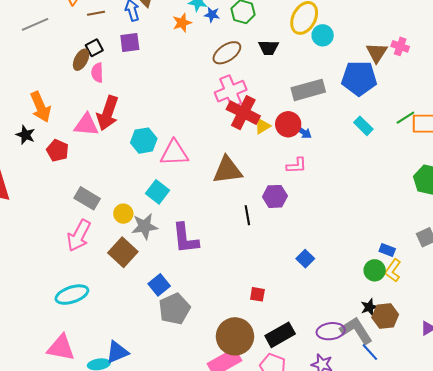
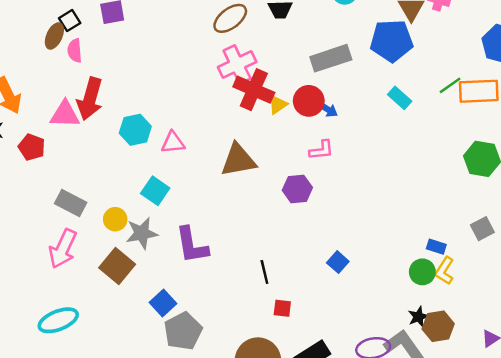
pink triangle: (174, 153) -> (173, 143), size x0.7
black line: (247, 215) -> (264, 272), moved

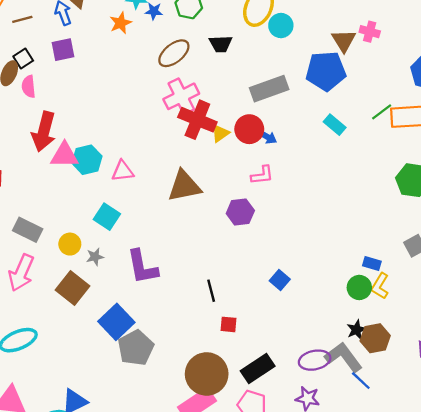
pink triangle: (65, 114) -> (64, 155), moved
gray star: (142, 233) -> (95, 257), size x0.6
blue square: (163, 303) -> (116, 322), size x1.4

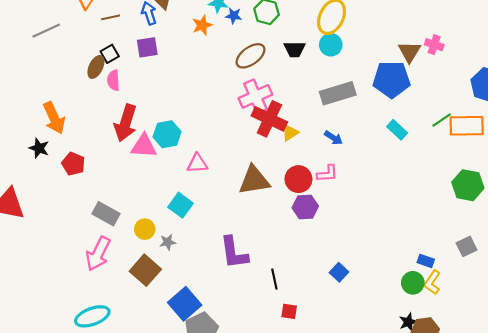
cyan circle: (281, 26) -> (331, 45), moved
red circle: (249, 129) -> (298, 179), moved
cyan hexagon: (87, 160) -> (167, 134), moved
purple L-shape: (142, 267) -> (234, 253), moved

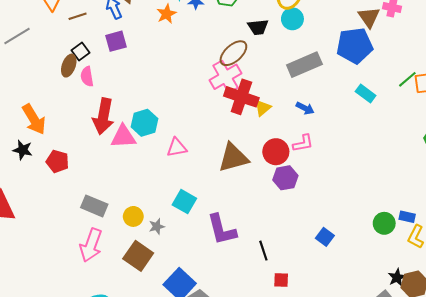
brown ellipse: (251, 56) -> (233, 53), moved
cyan square: (181, 205) -> (184, 202), moved
green circle: (413, 283) -> (384, 223), moved

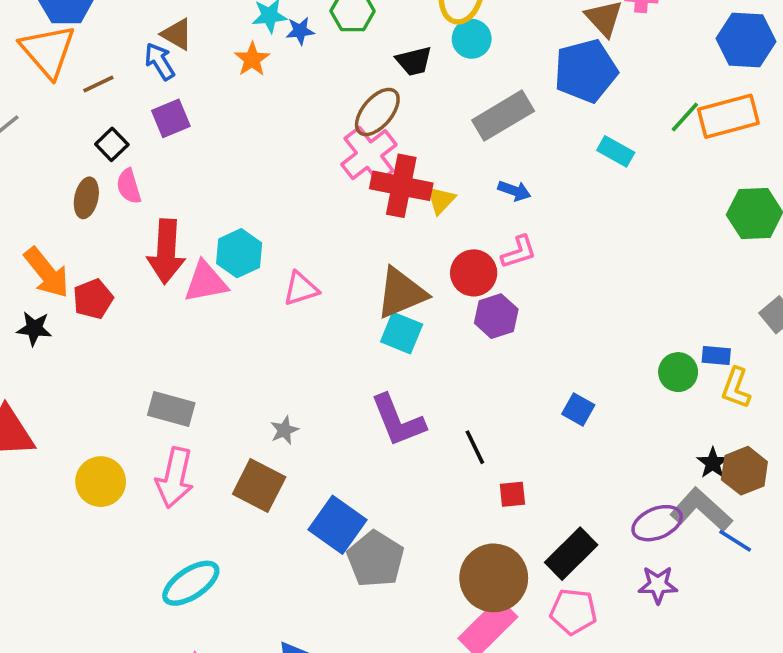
brown ellipse: (69, 66) -> (86, 198), moved
red pentagon: (57, 161) -> (93, 299), moved, turned -30
cyan square: (184, 202) -> (402, 333), moved
yellow circle: (133, 216) -> (101, 482), moved, size x1.4

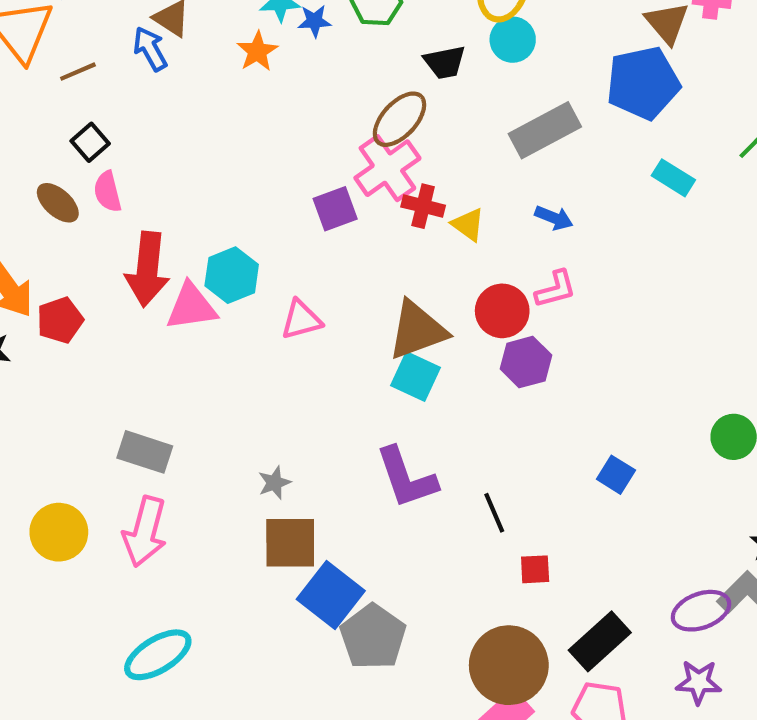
purple square: (171, 118) -> (335, 209), moved
red cross: (401, 186) -> (423, 206), size x0.6
brown ellipse: (86, 198) -> (58, 203), turned -63
yellow triangle: (441, 200) -> (468, 225), turned -40
brown square: (259, 485) -> (290, 543), moved, turned -30

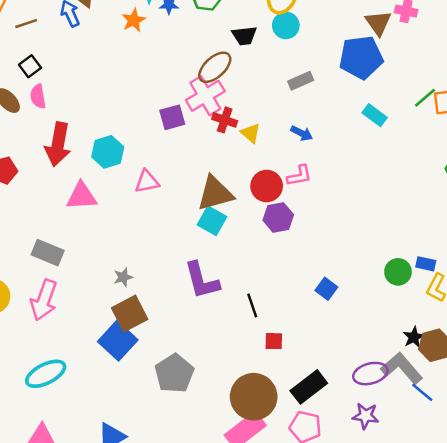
gray rectangle: (545, 130) -> (301, 81), size x0.6
pink triangle: (191, 307) -> (82, 196), moved
brown square: (290, 543) -> (130, 314), turned -32
blue square: (331, 595) -> (118, 341), moved

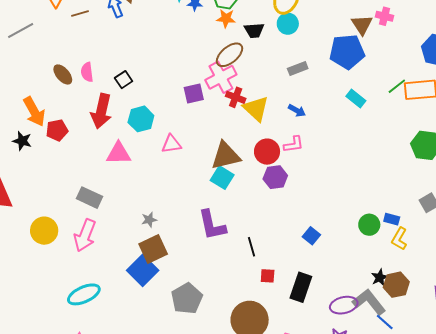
orange star: (134, 20) -> (226, 18), moved, turned 30
black square: (30, 66) -> (124, 80), moved
yellow triangle: (251, 133) -> (256, 109), size x1.6
black rectangle: (309, 387) -> (301, 287), moved, turned -36

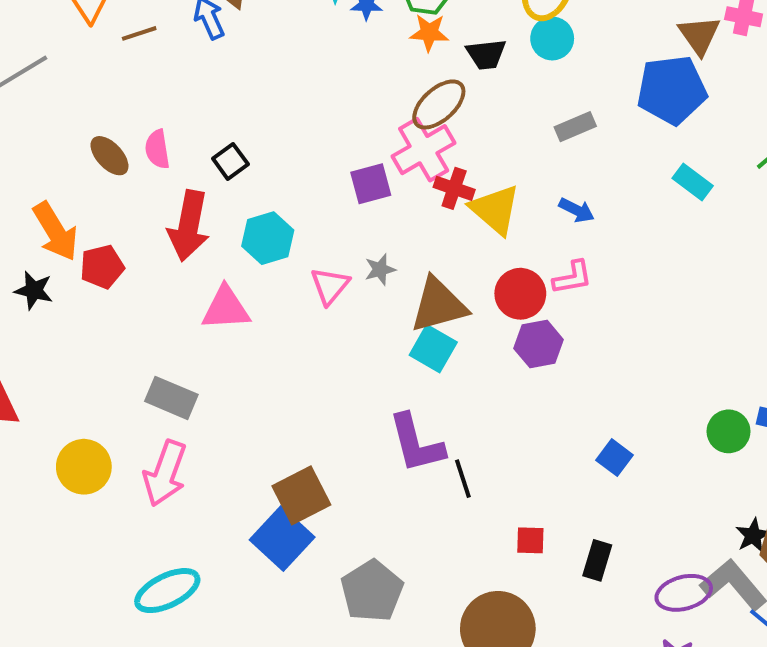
pink triangle: (171, 144) -> (330, 286), turned -40
gray star: (149, 220) -> (380, 269), moved
black line: (252, 247) -> (463, 479), moved
black rectangle: (301, 287) -> (597, 560), size x0.7

